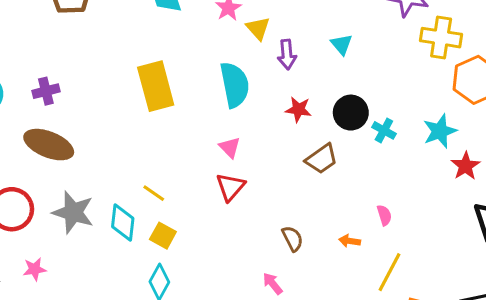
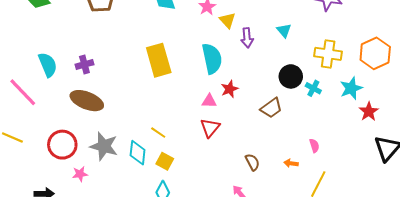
yellow cross: (441, 38) -> (328, 54), moved
red star: (298, 109) -> (230, 89), moved, turned -30
pink triangle: (230, 147) -> (209, 101), turned -42
pink star: (35, 269) -> (80, 174), moved

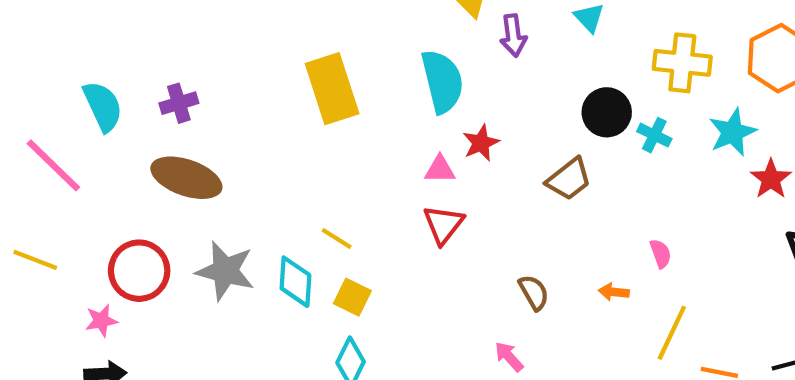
pink star: (80, 174) -> (101, 321), moved

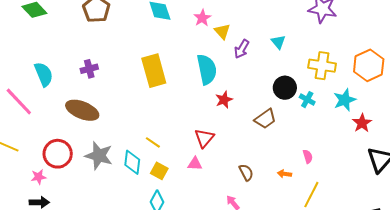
purple arrow: (513, 35) -> (242, 49), turned 36
purple cross: (179, 103) -> (89, 69), moved
pink triangle: (440, 169) -> (195, 164), moved

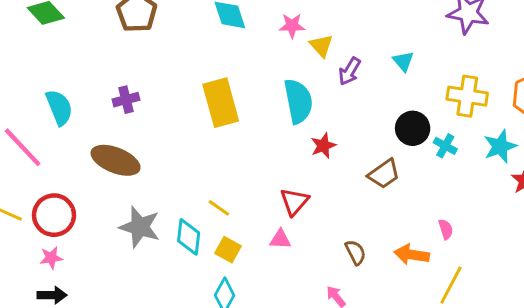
pink star: (202, 18) -> (292, 26), turned 30
red circle: (58, 154) -> (54, 215), moved
orange arrow: (284, 174) -> (412, 255), size x1.6

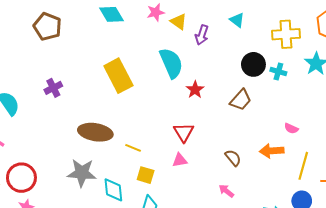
brown ellipse: (116, 160) -> (95, 132), moved
pink semicircle: (446, 229) -> (291, 128), turned 144
cyan diamond: (189, 237) -> (113, 190), moved

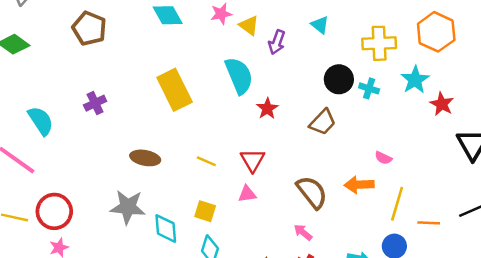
brown ellipse: (95, 132) -> (145, 158), size x0.7
yellow line: (133, 148) -> (206, 161), moved
brown semicircle: (233, 158) -> (312, 192), size x1.6

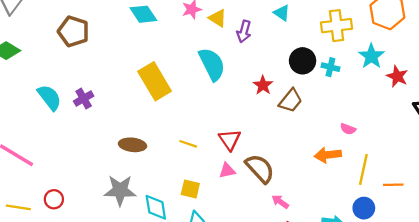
red star: (267, 109) -> (263, 85), moved
cyan semicircle: (41, 121) -> (49, 97), moved
brown semicircle: (312, 192) -> (260, 168), moved
red circle: (54, 211) -> (54, 199), size x0.6

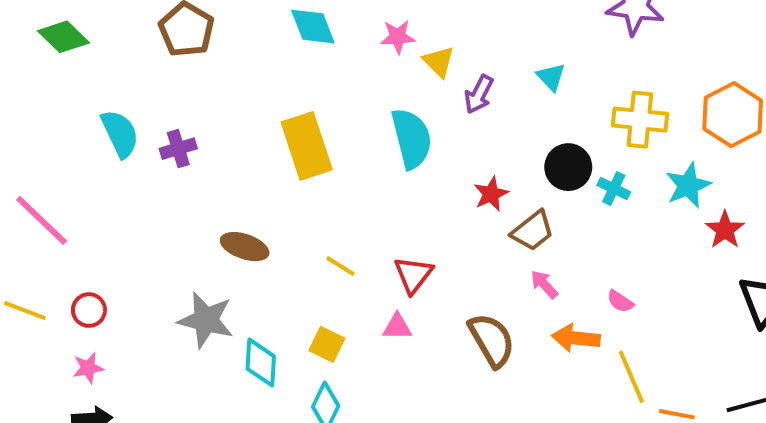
brown semicircle: (260, 168) -> (492, 340), moved
yellow line: (363, 169) -> (631, 377), turned -48
pink arrow: (280, 202) -> (544, 284), moved

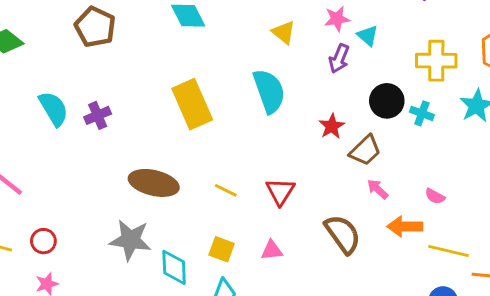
pink star: (398, 37) -> (337, 19), moved
purple arrow: (479, 94) -> (339, 59), moved
brown ellipse: (245, 247) -> (154, 183), size x1.4
pink triangle: (397, 327) -> (272, 250), moved
yellow line: (631, 377) -> (449, 251), turned -48

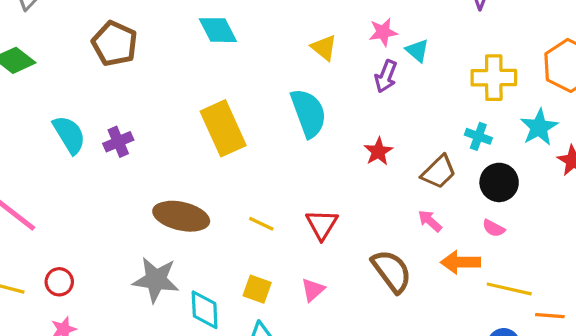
black circle: (387, 101) -> (499, 182), moved
brown trapezoid: (365, 151) -> (439, 172), moved
pink triangle: (272, 250) -> (313, 290), turned -35

